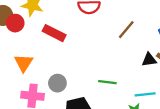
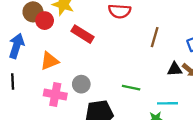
brown line: (126, 30) -> (155, 37), turned -30
orange triangle: (24, 63) -> (49, 61), turned 30

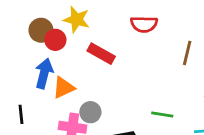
blue arrow: (16, 46) -> (44, 73), moved
gray circle: (81, 84) -> (90, 112), moved

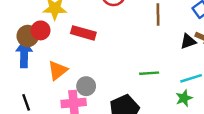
brown circle: (41, 30) -> (28, 36), moved
blue arrow: (44, 73) -> (24, 54), moved

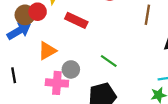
blue arrow: (24, 54) -> (19, 31), turned 50
green line: (149, 73) -> (109, 61), moved, turned 30

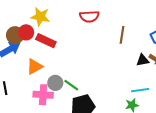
red rectangle: (76, 20) -> (46, 41), moved
green line: (109, 61) -> (71, 85), moved

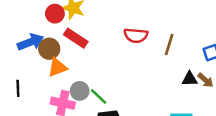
red semicircle: (89, 16) -> (136, 35), moved
red circle: (26, 32) -> (55, 14), moved
brown circle: (15, 35) -> (49, 49), moved

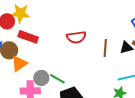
red semicircle: (136, 35) -> (76, 37), moved
brown line: (169, 45) -> (105, 48), moved

